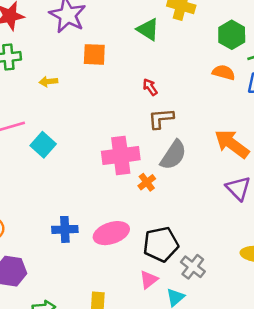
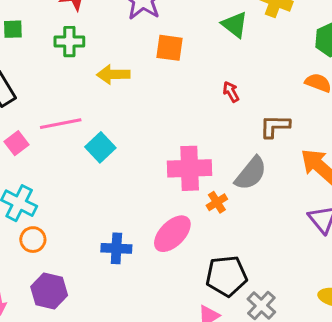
yellow arrow: (48, 82) -> (113, 74), size x1.5
brown L-shape: (161, 119) -> (275, 126), moved
pink ellipse: (111, 233) -> (172, 234), moved, turned -32

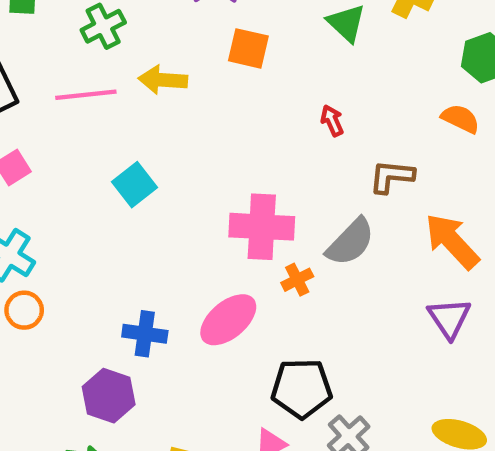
green cross: (69, 42) -> (103, 26), turned -32
pink line: (61, 124) -> (86, 95), moved
purple hexagon: (49, 291) -> (109, 396), moved

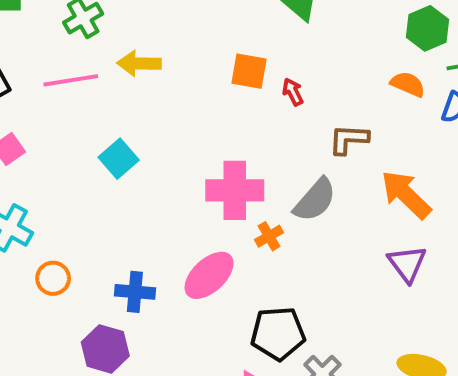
orange square: (248, 48) -> (249, 71), moved
orange circle: (24, 310) -> (53, 278), moved

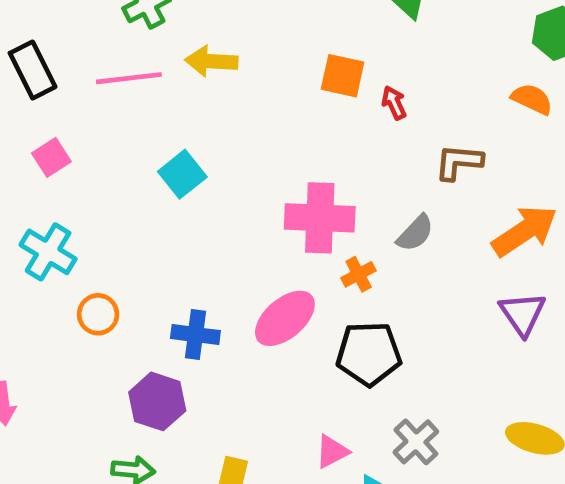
orange arrow: (406, 194) -> (525, 231), turned 100
gray semicircle: (315, 200) -> (415, 233), size x0.7
black pentagon: (278, 333) -> (369, 354), moved

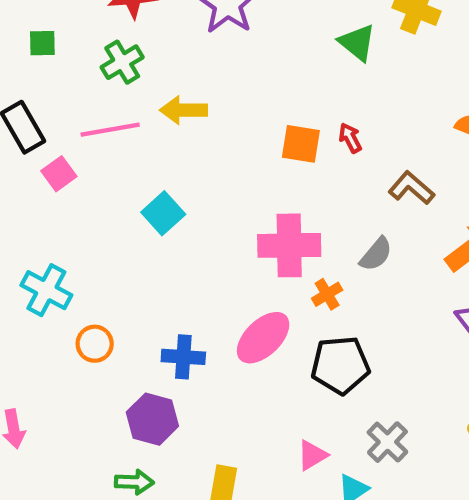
orange square: (343, 76) -> (301, 144), moved
pink square: (51, 157) -> (59, 174), moved
brown L-shape: (459, 162) -> (411, 188), turned 39

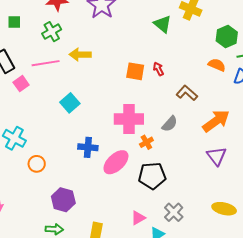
blue cross: (183, 357) -> (88, 147), moved

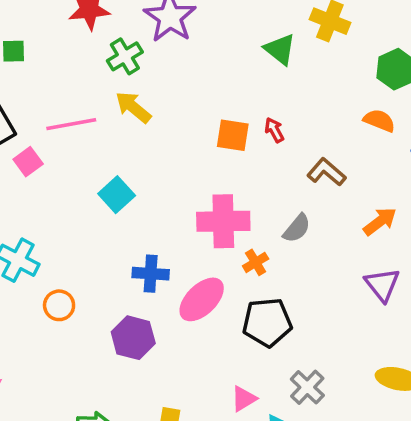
green cross: (52, 32) -> (125, 56), moved
yellow arrow: (80, 55) -> (133, 107), turned 40
orange arrow: (216, 121) -> (380, 221), size x0.7
purple hexagon: (63, 200) -> (133, 338), moved

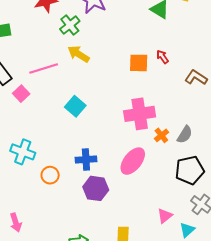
gray semicircle: (297, 228) -> (185, 135), moved
blue cross: (151, 274) -> (86, 160), moved
black pentagon: (267, 322) -> (190, 170), moved

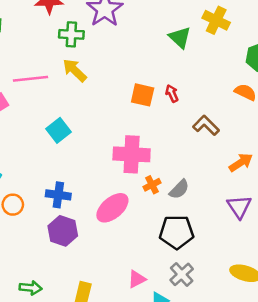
green cross: (70, 25) -> (71, 34), turned 30

